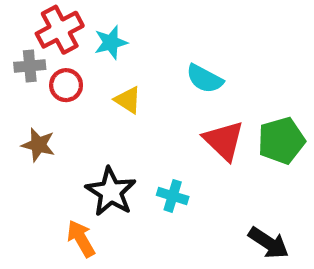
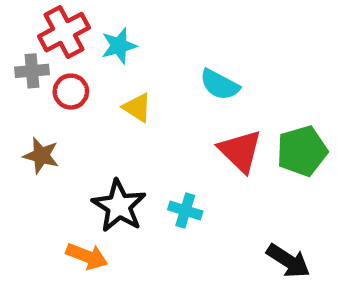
orange arrow: (81, 239) -> (87, 256), turned 141

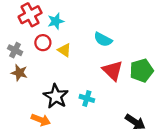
gray cross: (32, 71) -> (15, 50), moved, turned 32
red circle: (71, 92) -> (43, 43), moved

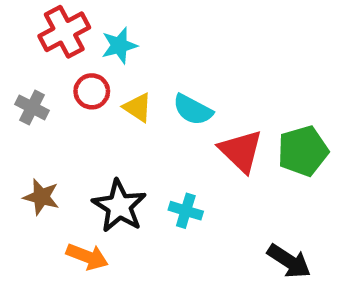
cyan semicircle: (103, 39) -> (193, 110), moved
brown star: (19, 73) -> (41, 197), moved

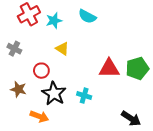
red circle: (92, 91) -> (41, 71), moved
cyan semicircle: (193, 110) -> (87, 16), moved
red triangle: (241, 151) -> (109, 68), turned -45

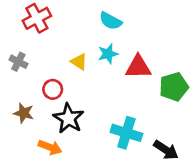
cyan star: (54, 21) -> (108, 54), moved
red triangle: (109, 68) -> (138, 67), moved
cyan cross: (84, 96) -> (126, 133), moved, size x1.6

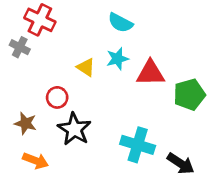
red cross: (37, 18) -> (40, 20), turned -36
gray cross: (18, 62) -> (20, 47), moved
orange arrow: (50, 147) -> (36, 161), moved

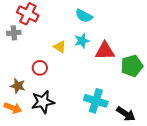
gray cross: (20, 47) -> (14, 33), turned -32
black star: (74, 129) -> (43, 102), moved, turned 30
orange arrow: (36, 161) -> (13, 108), moved

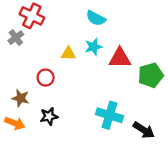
gray cross: (14, 33) -> (16, 38), turned -32
yellow triangle: (60, 47) -> (68, 54), turned -32
black star: (43, 102) -> (49, 116), size x0.7

